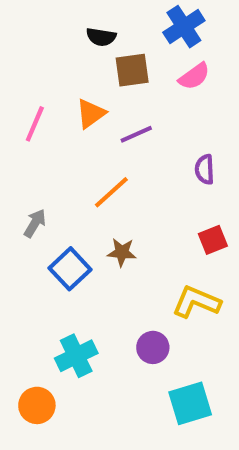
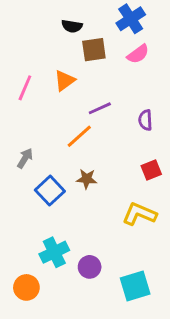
purple line: (136, 134) -> (100, 108), moved
purple circle: (153, 347) -> (90, 267), moved

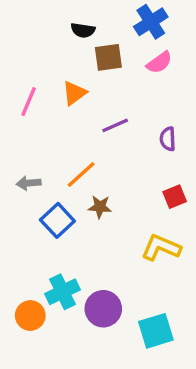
orange line: (79, 136) -> (81, 175), moved
gray arrow: (25, 158) -> (29, 183), turned -126
purple circle: (90, 267) -> (103, 309), size x1.4
orange circle: (26, 287) -> (30, 316), moved

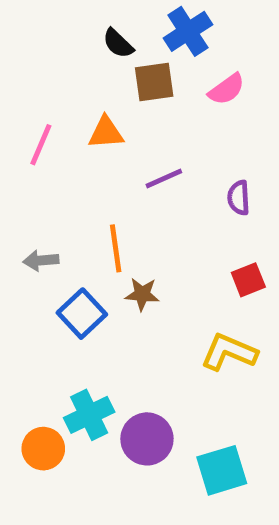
blue cross: (151, 22) -> (188, 31), moved
black semicircle: (83, 30) -> (118, 43), turned 35
orange triangle: (74, 93) -> (106, 133), turned 32
orange line: (81, 175) -> (116, 248), turned -56

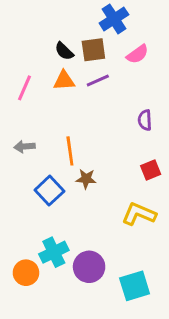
black semicircle: (118, 43) -> (64, 51), moved
purple line: (164, 178) -> (98, 81), moved
gray arrow: (41, 260) -> (25, 147), moved

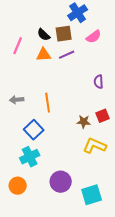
pink line: (25, 88) -> (18, 46), moved
brown star: (86, 179) -> (84, 122), moved
cyan cross: (54, 252) -> (30, 157), moved

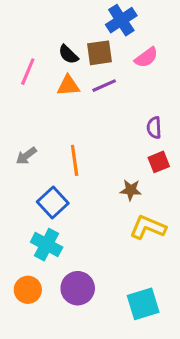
gray arrow: (17, 100) -> (26, 156), turned -32
red square: (103, 116) -> (159, 162), moved
cyan cross: (30, 157) -> (47, 245), turned -36
purple circle: (61, 182) -> (78, 288), moved

